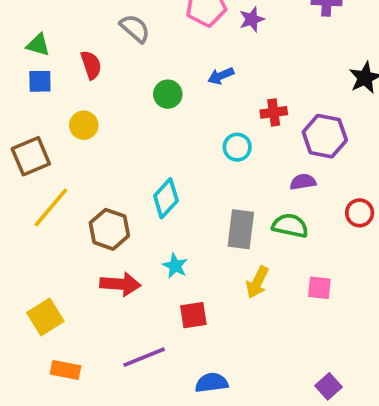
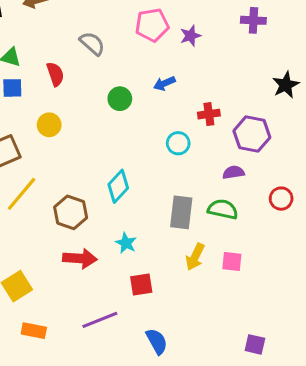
pink square: (319, 288) -> (232, 261), moved
blue semicircle: (212, 383) -> (157, 341), turned 68
purple square: (329, 386) -> (255, 344), turned -35

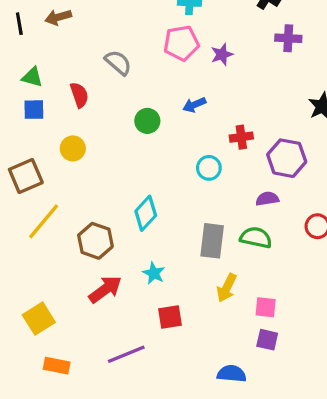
red arrow: (80, 258) -> (105, 289), turned -40
pink square: (232, 261) -> (266, 307), moved
blue semicircle: (157, 341) -> (232, 374), moved, turned -56
purple square: (255, 344) -> (267, 340), moved

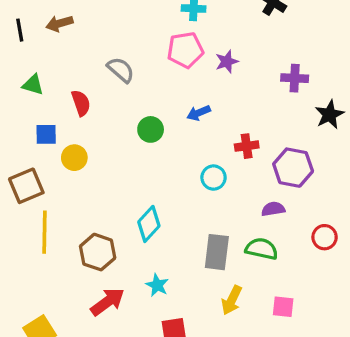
purple cross: (288, 38) -> (295, 78), moved
blue square: (34, 110) -> (46, 134), moved
yellow line: (44, 221) -> (45, 232), turned -39
pink square: (266, 307) -> (283, 307), moved

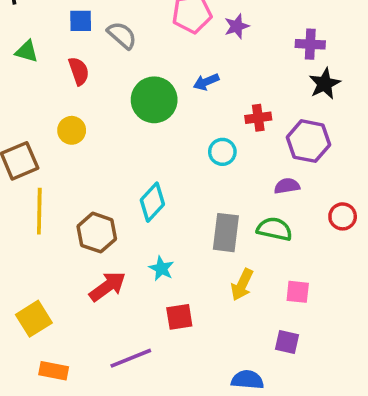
black star: (329, 115) -> (325, 84), moved
green circle: (151, 129) -> (154, 100), size x1.6
blue square: (46, 134) -> (81, 21), moved

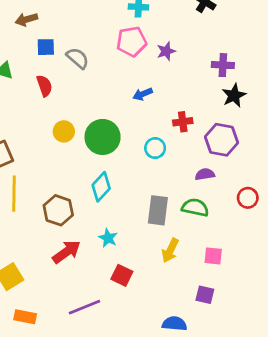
green circle: (154, 100) -> (103, 137), moved
yellow circle: (72, 130) -> (64, 131), moved
red square: (179, 317) -> (122, 275), turned 35

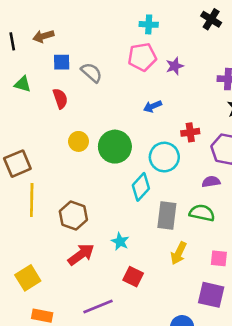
cyan circle: (155, 148) -> (164, 157), size x1.5
cyan diamond: (101, 187) -> (141, 187), moved
purple square: (205, 295) -> (211, 295), size x1.5

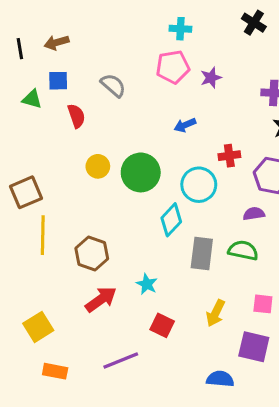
blue square: (62, 62) -> (58, 81), moved
yellow arrow: (179, 253) -> (216, 313), moved

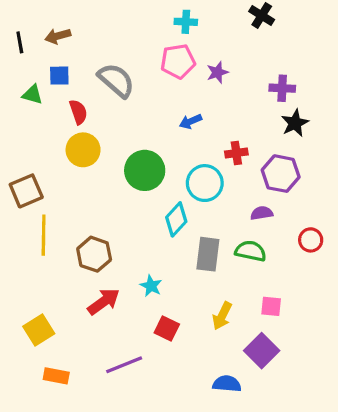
gray semicircle: (113, 85) -> (116, 80), size x1.4
yellow circle: (98, 166) -> (83, 150), moved, size x1.4
purple square: (254, 347) -> (262, 351), turned 32

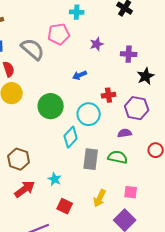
pink pentagon: (178, 61) -> (59, 34), moved
purple cross: (282, 88) -> (129, 54), moved

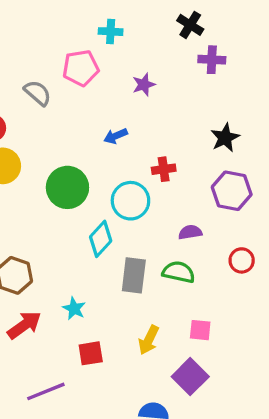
gray semicircle: (33, 49) -> (38, 93), size x0.7
purple cross: (129, 54) -> (212, 60), moved
purple hexagon: (137, 108) -> (232, 191), moved
red square: (65, 206) -> (91, 353), turned -35

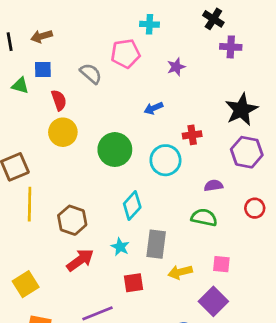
black star: (225, 138) -> (241, 110), size x1.4
cyan diamond: (101, 239) -> (132, 205), moved
gray rectangle: (134, 275) -> (156, 244), moved
yellow arrow: (149, 340) -> (180, 272), turned 50

